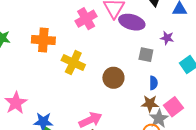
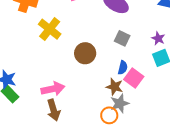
purple star: (167, 38) -> (158, 38), moved
pink square: (173, 107) -> (134, 78), moved, turned -30

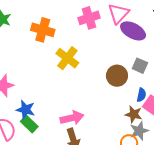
brown circle: (85, 53) -> (117, 76), moved

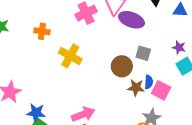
orange cross: (43, 30) -> (42, 31), size x0.7
brown star: (134, 114) -> (136, 88), moved

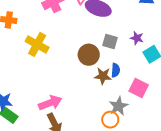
purple star: (179, 47) -> (137, 38), moved
pink square: (161, 90) -> (139, 88), moved

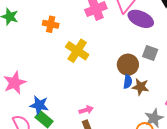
blue semicircle: (116, 70) -> (128, 82), moved
pink arrow: (50, 103) -> (86, 110), size x0.6

